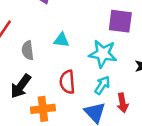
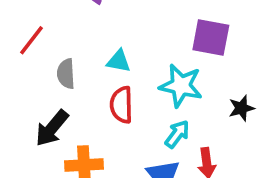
red semicircle: (67, 82) -> (121, 105), moved

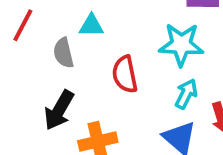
cyan triangle: (119, 61) -> (91, 26), moved

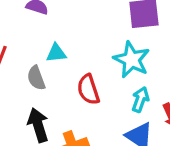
cyan star: (181, 45) -> (132, 60), turned 30
black arrow: (59, 110) -> (38, 125), turned 140

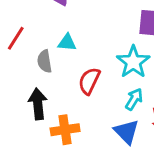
red semicircle: (88, 89) -> (89, 81), turned 32

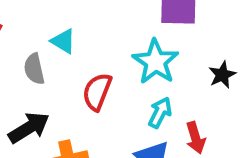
cyan triangle: (67, 42) -> (63, 41), turned 30
black arrow: (38, 104) -> (29, 128), turned 68

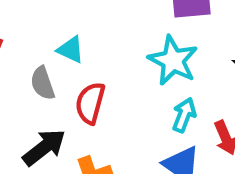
red semicircle: (97, 92) -> (90, 103), moved

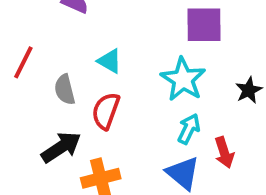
cyan triangle: (71, 50) -> (110, 61), moved

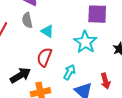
gray semicircle: (65, 90) -> (27, 20), moved
cyan arrow: (189, 129) -> (69, 72), moved

